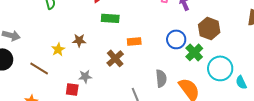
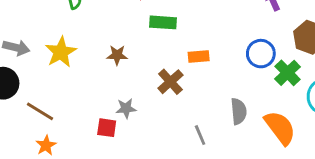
yellow star: (58, 49) -> (61, 52), moved, size x1.5
brown line: (39, 68) -> (40, 111), moved

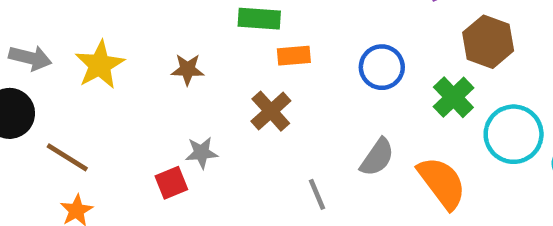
blue circle: (261, 54) -> (382, 67), moved
orange rectangle: (199, 57) -> (294, 56), moved
gray semicircle: (239, 111) -> (377, 157), turned 40
red square: (107, 128) -> (171, 183), turned -30

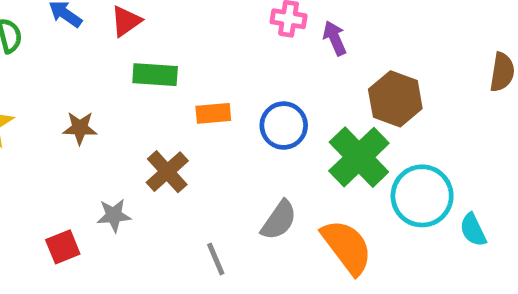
orange rectangle: (294, 56) -> (213, 113), moved
green cross: (453, 97) -> (359, 157), size x1.4
gray star: (201, 153) -> (114, 215), moved

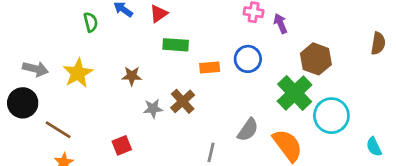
blue circle: (284, 126) -> (248, 59), moved
gray star: (114, 215) -> (153, 109), moved
cyan semicircle: (473, 230) -> (374, 147), moved
gray line: (216, 259) -> (211, 152), turned 36

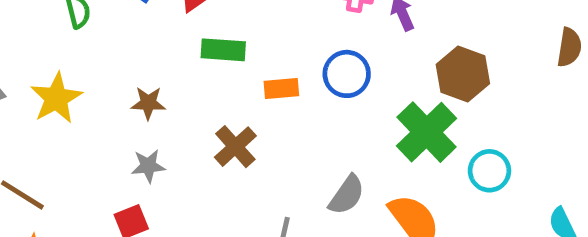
gray star: (153, 109) -> (148, 166), moved
cyan circle: (331, 116) -> (489, 171), size x0.7

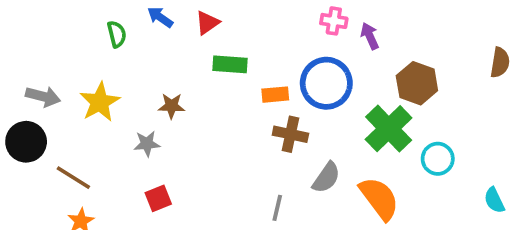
blue circle: (347, 74) -> (326, 83), size x1.4
brown cross: (235, 147) -> (290, 134), moved, turned -36
gray star: (148, 166) -> (147, 144), moved

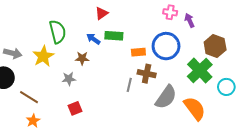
blue arrow: (160, 17) -> (93, 39), moved
green semicircle: (117, 34) -> (58, 32), moved, size x1.6
gray semicircle: (326, 178) -> (166, 97), size x1.4
gray line: (277, 208) -> (129, 85), moved

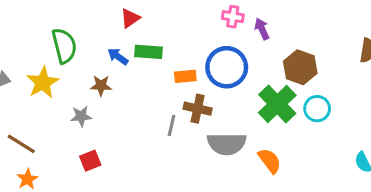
cyan circle: (226, 87) -> (317, 109), moved
gray semicircle: (166, 97) -> (227, 144), turned 55
orange semicircle: (195, 108) -> (270, 161), size x0.7

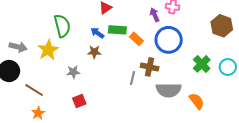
purple arrow: (262, 29) -> (155, 15), moved
brown hexagon: (300, 67) -> (222, 26), moved
orange rectangle: (185, 76) -> (136, 39), moved, turned 48
brown star: (101, 86) -> (94, 52), moved
green cross: (277, 104) -> (202, 64), size x0.7

